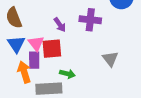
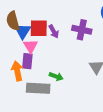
blue triangle: (16, 44) -> (23, 31), moved
red square: (52, 49) -> (39, 28), moved

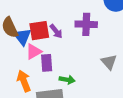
pink triangle: (31, 46) -> (34, 52), turned 42
purple rectangle: (27, 61) -> (47, 63), moved

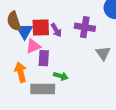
gray triangle: (109, 62) -> (103, 53), moved

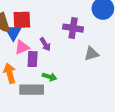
red square: (41, 28) -> (22, 20), moved
purple arrow: (56, 30) -> (45, 44), moved
gray triangle: (103, 53) -> (91, 54), turned 49

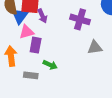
purple arrow: (45, 44) -> (42, 16), moved
gray rectangle: (32, 90) -> (31, 75), size x0.6

